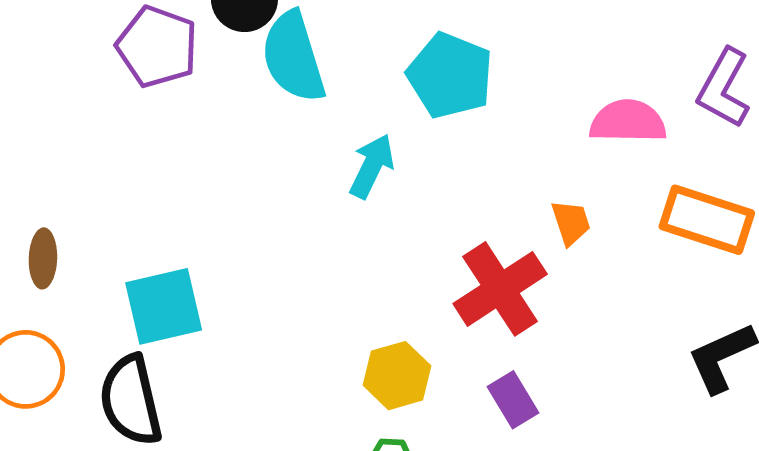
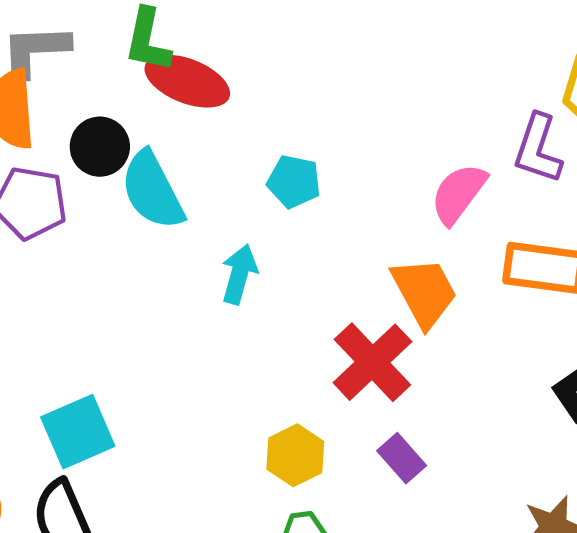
cyan pentagon: (450, 76) -> (294, 182), size x0.7
pink semicircle: (628, 121) -> (458, 194), turned -44
orange trapezoid: (571, 223) -> (424, 292), size x1.8

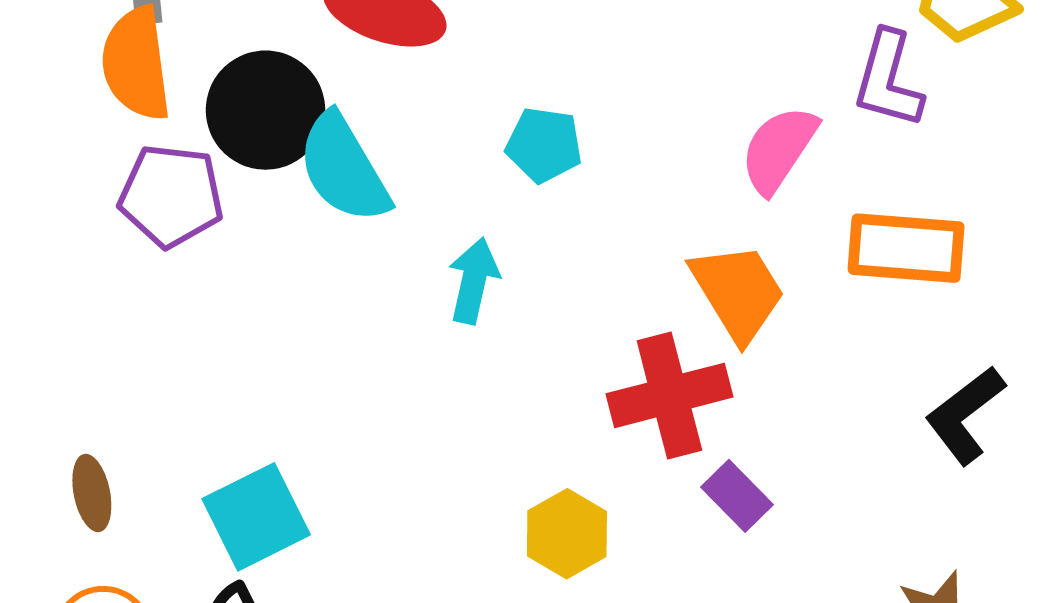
black circle: (100, 147) -> (265, 110), size x1.4
red cross: (372, 362) -> (669, 395), turned 32
purple rectangle: (402, 458) -> (737, 496), moved

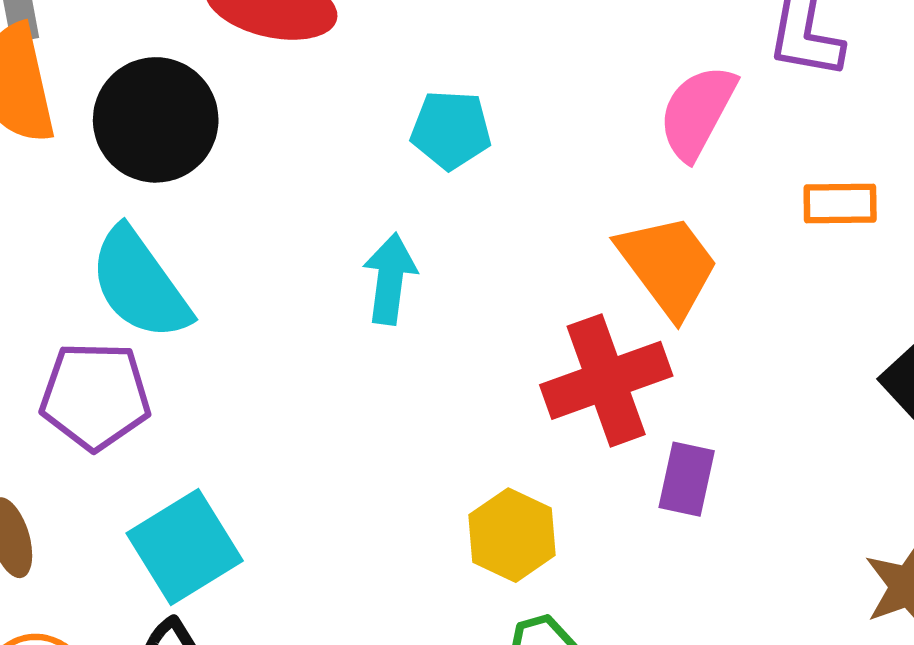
cyan semicircle: (344, 168) -> (140, 284), moved
purple pentagon: (171, 196) -> (95, 396), moved
orange rectangle: (906, 248) -> (840, 203), size x0.6
purple rectangle: (737, 496) -> (687, 479), turned 62

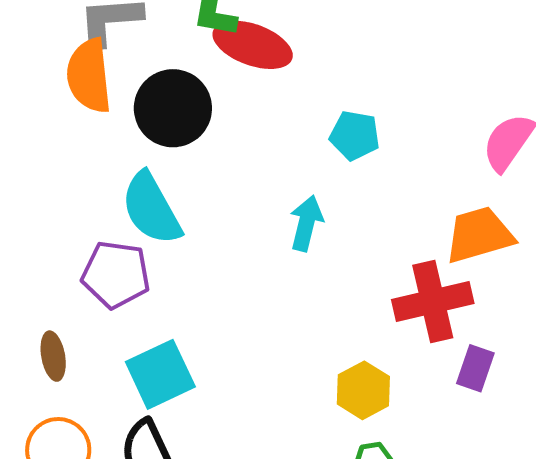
orange trapezoid: (668, 265) -> (479, 235), turned -76

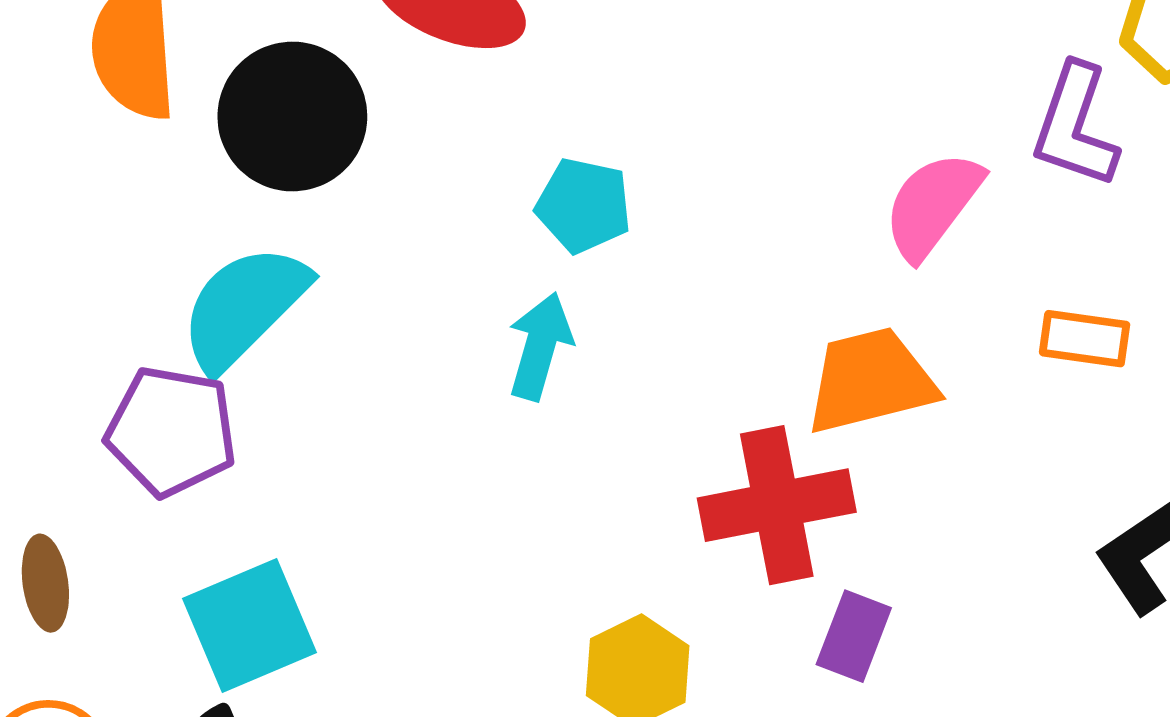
cyan pentagon: (355, 135) -> (584, 205), moved
cyan semicircle: (151, 209) -> (244, 307), turned 72

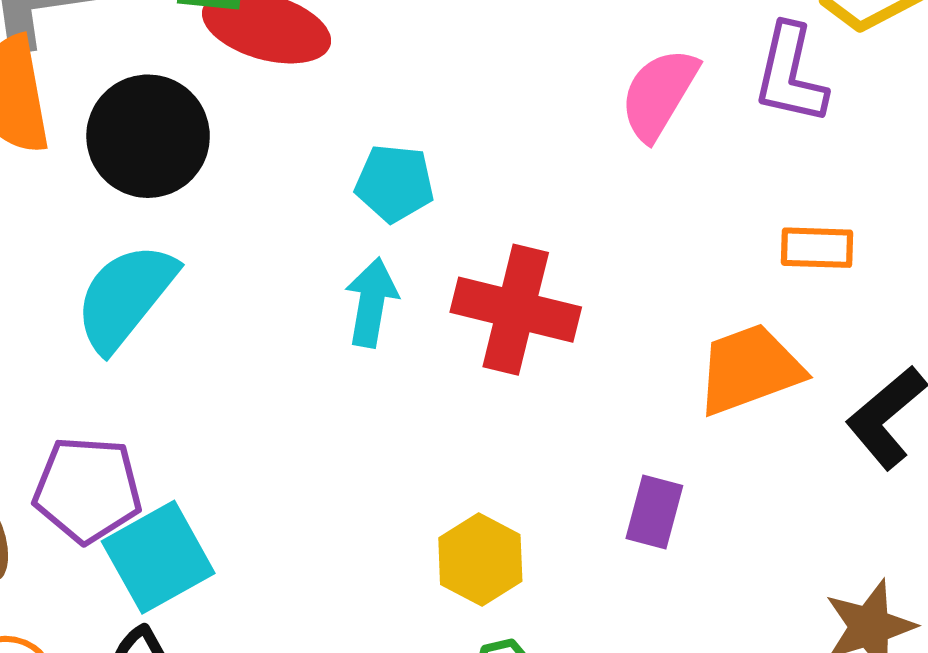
pink semicircle: (933, 205) -> (659, 94), moved
orange trapezoid: (870, 381) -> (749, 369), moved
purple pentagon: (171, 431) -> (88, 490), moved
red cross: (777, 505) -> (516, 310), moved, turned 31

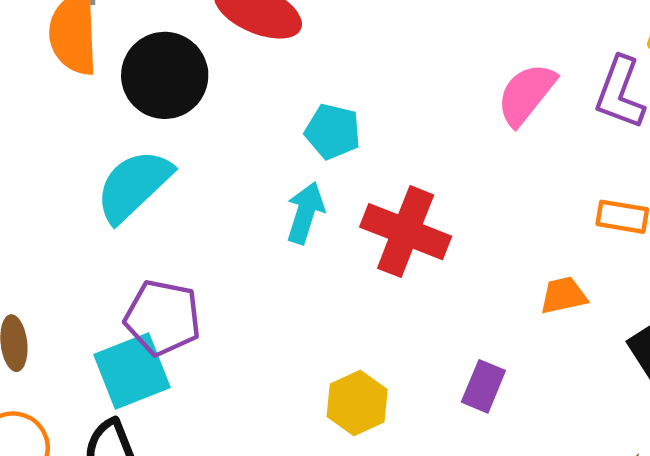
orange trapezoid: (749, 369) -> (564, 295), size x0.6
purple pentagon: (88, 490) -> (163, 318), moved

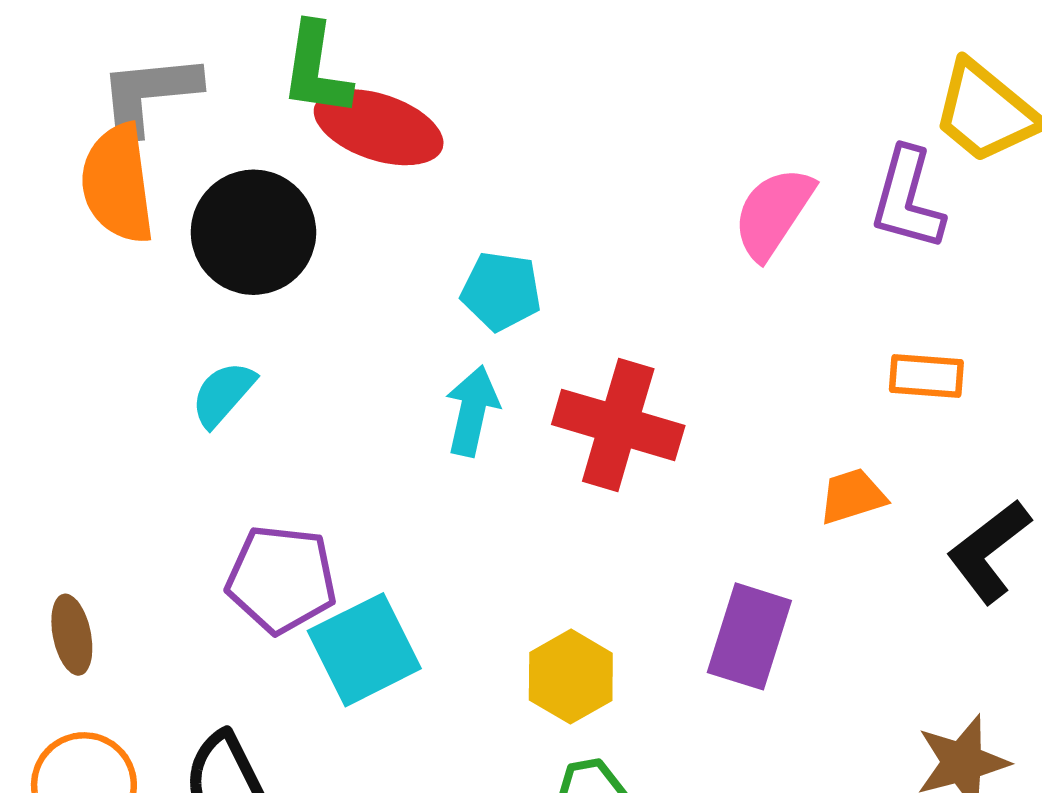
cyan semicircle: (134, 186) -> (223, 394), size x0.6
cyan square: (132, 371) -> (364, 650), moved
purple rectangle: (483, 386) -> (749, 636), size x1.4

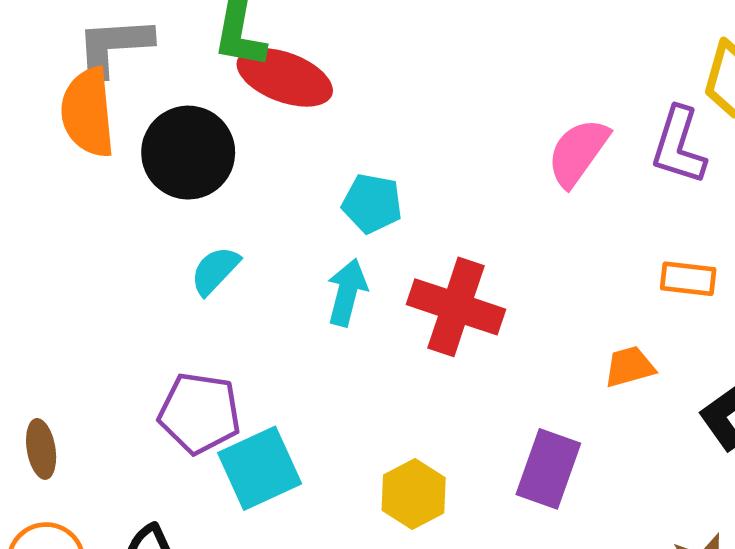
cyan semicircle: (223, 394) -> (215, 271), moved

